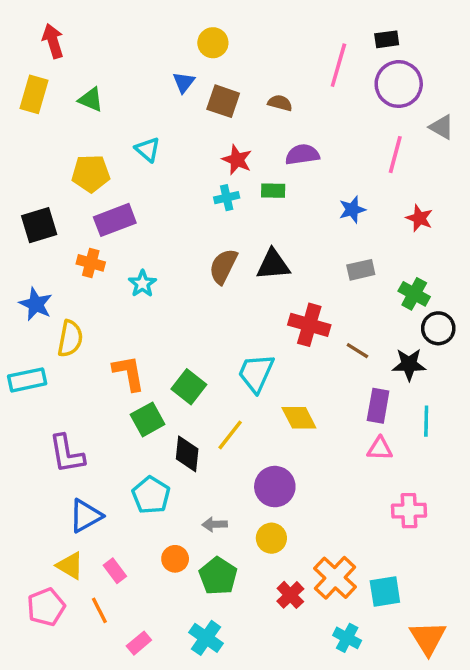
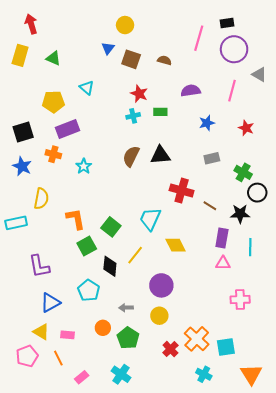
purple semicircle: (302, 155) -> (191, 91), moved
blue star: (36, 304) -> (22, 166), moved
pink rectangle: (115, 571) -> (68, 335), turned -48

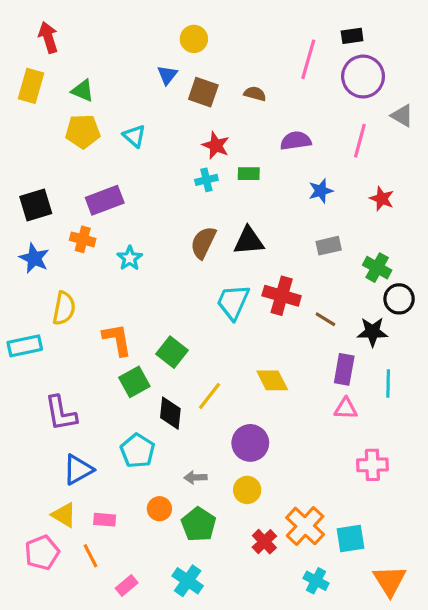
yellow pentagon: (53, 102) -> (83, 131), moved
cyan trapezoid: (150, 219) -> (233, 302), moved

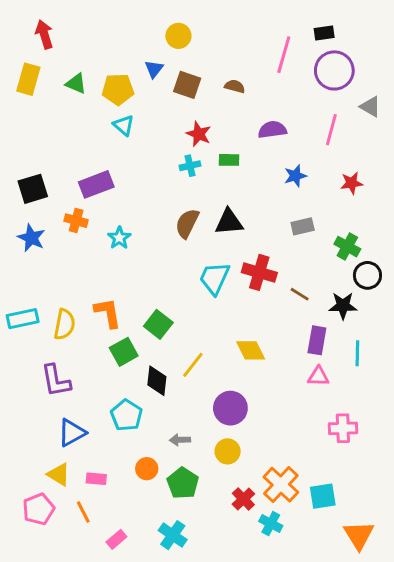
yellow pentagon: (83, 131) -> (118, 89), moved
red star: (382, 199) -> (352, 183), turned -30
yellow semicircle: (64, 308) -> (64, 324), moved
cyan cross: (316, 581) -> (271, 524), moved

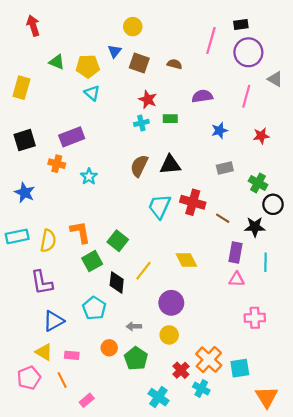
yellow rectangle: (28, 79) -> (21, 88), moved
blue star: (31, 238) -> (25, 193), moved
cyan cross: (173, 535) -> (158, 397), moved

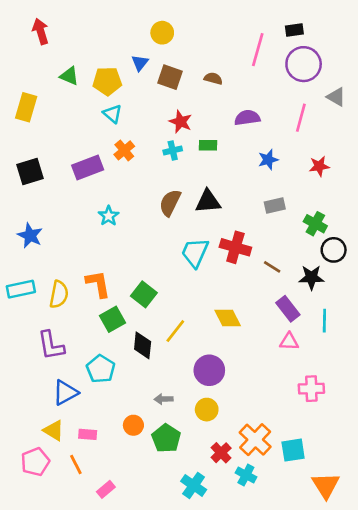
orange cross: (57, 164) -> (124, 150), moved, turned 35
purple rectangle: (236, 253) -> (288, 309), turned -48
cyan pentagon: (94, 308) -> (101, 369), moved

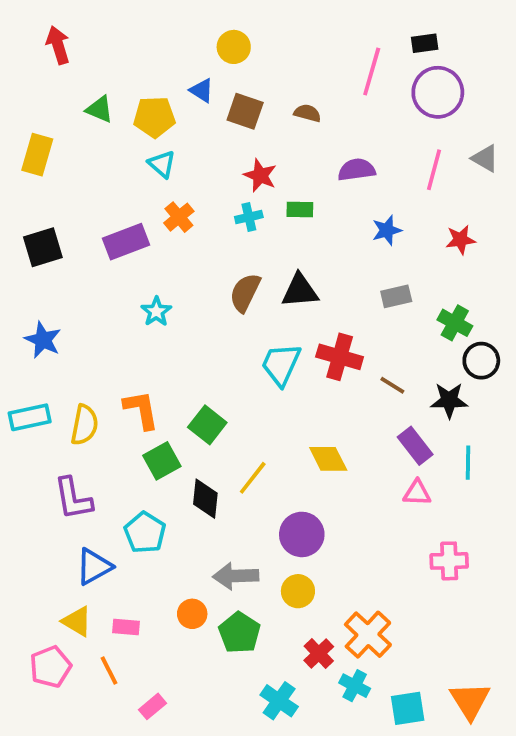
blue triangle: (140, 63) -> (202, 90), turned -36
gray triangle: (336, 97) -> (485, 158), moved
gray arrow: (164, 399) -> (236, 576), size x1.6
cyan square: (293, 450) -> (408, 708), moved

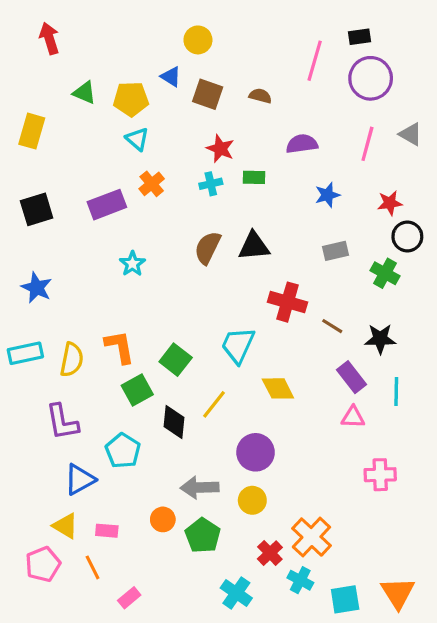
black circle: (481, 361) -> (407, 237), moved
cyan trapezoid: (281, 364) -> (238, 345), moved

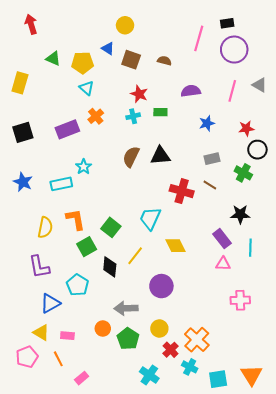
brown line: (332, 326) -> (210, 185), moved
cyan rectangle: (25, 353) -> (61, 184), moved
yellow circle: (252, 500) -> (159, 329), moved

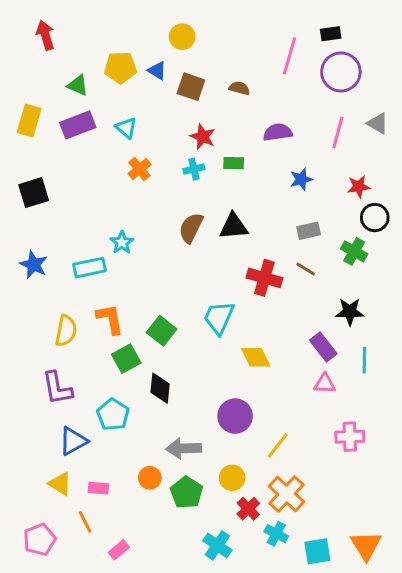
yellow pentagon: (83, 63) -> (120, 68), moved
purple rectangle: (67, 129) -> (78, 125), moved
yellow line: (135, 256) -> (278, 445), moved
pink pentagon: (27, 357) -> (39, 540), moved

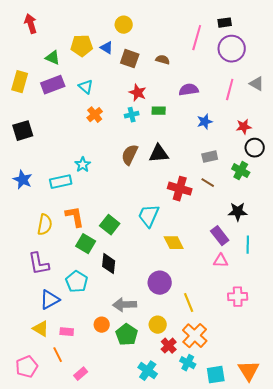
green square: (126, 359) -> (86, 244), turned -30
yellow line: (278, 445) -> (189, 303), turned -60

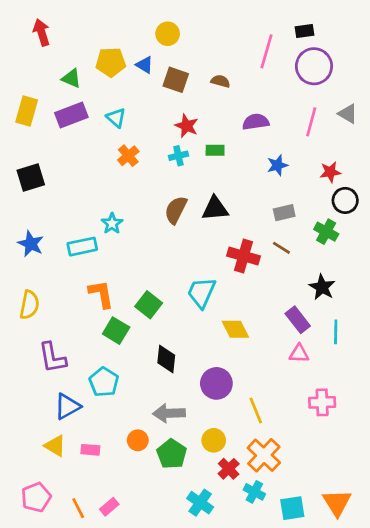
black star: (238, 212) -> (322, 287), turned 30
yellow semicircle: (45, 225) -> (29, 305), moved
black diamond: (109, 264) -> (166, 359), moved
orange line: (58, 355) -> (78, 508), moved

